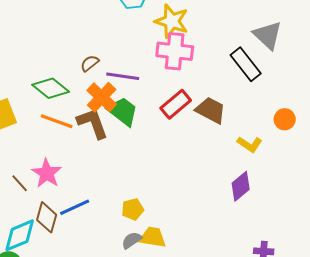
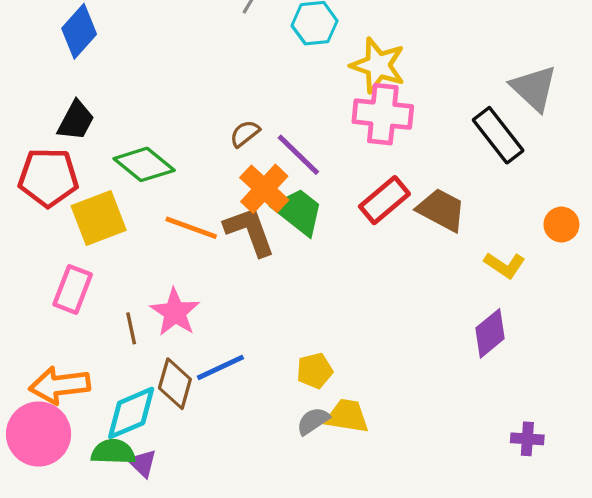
purple line: (123, 76) -> (298, 155), turned 36
green diamond: (51, 88) -> (144, 164), moved
brown line: (20, 183) -> (131, 328), turned 30

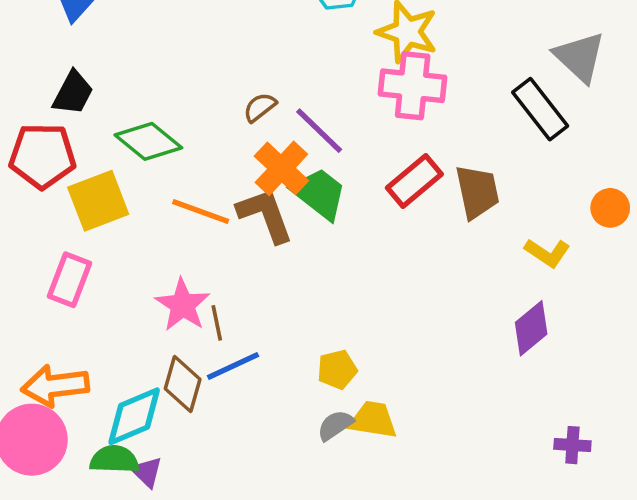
brown trapezoid: (441, 210) -> (477, 192), turned 50
brown line: (131, 328) -> (217, 323), moved

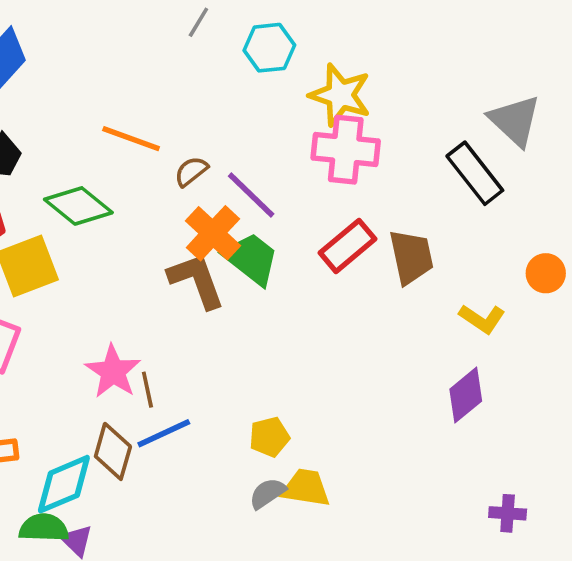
orange line: (201, 211) -> (131, 139), moved

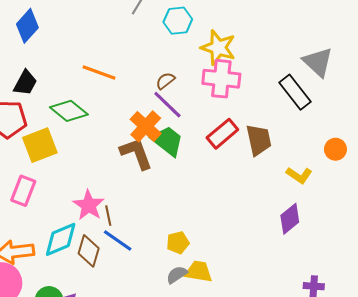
brown semicircle: (191, 171) -> (165, 81), moved
blue line: (164, 433) -> (118, 240), turned 60
cyan diamond: (64, 484) -> (61, 239), moved

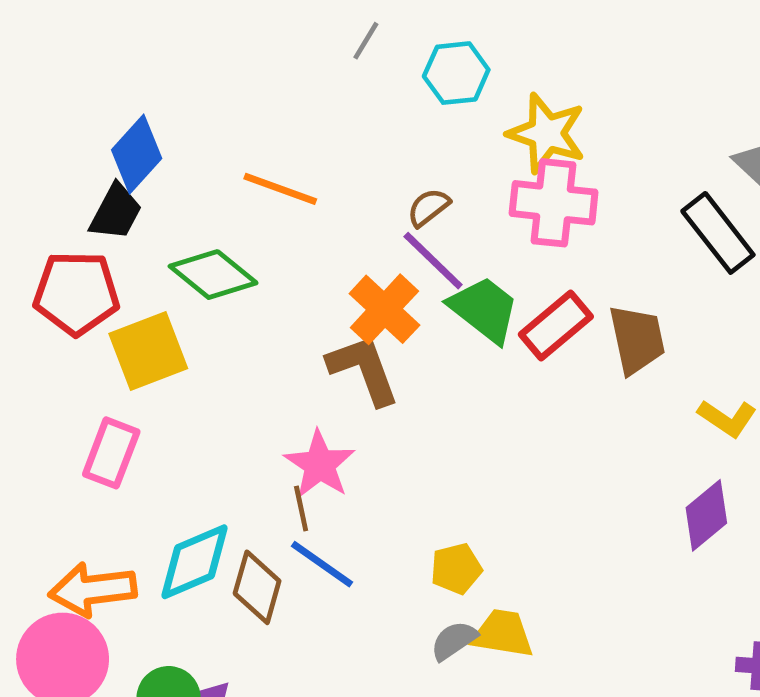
blue diamond: (27, 26) -> (137, 154), moved
green trapezoid: (167, 141) -> (484, 309), moved
pink star: (89, 205) -> (320, 465), moved

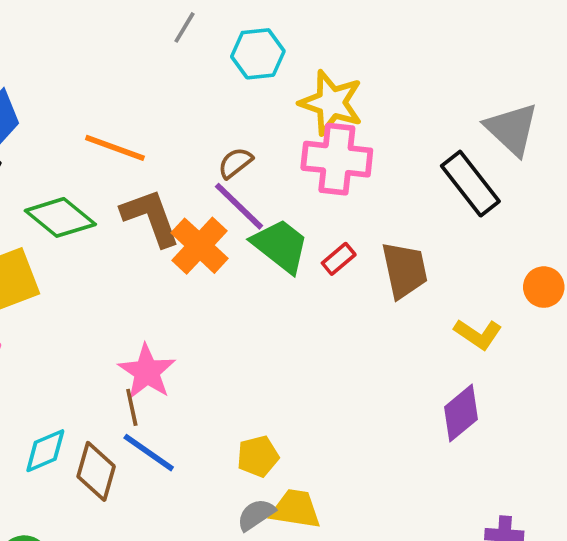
red rectangle: (556, 326) -> (339, 259), size x0.6
brown L-shape: (364, 370) -> (151, 217), moved
cyan diamond: (195, 562) -> (45, 451), size x0.7

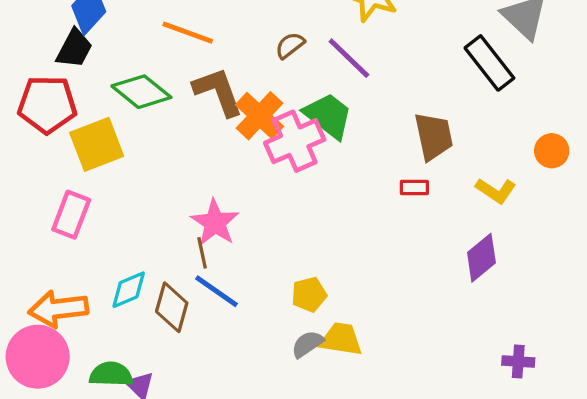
pink cross: (337, 159) -> (295, 141), moved, turned -30
purple line: (239, 206) -> (349, 58), moved
red rectangle: (339, 259) -> (414, 187), moved, turned 40

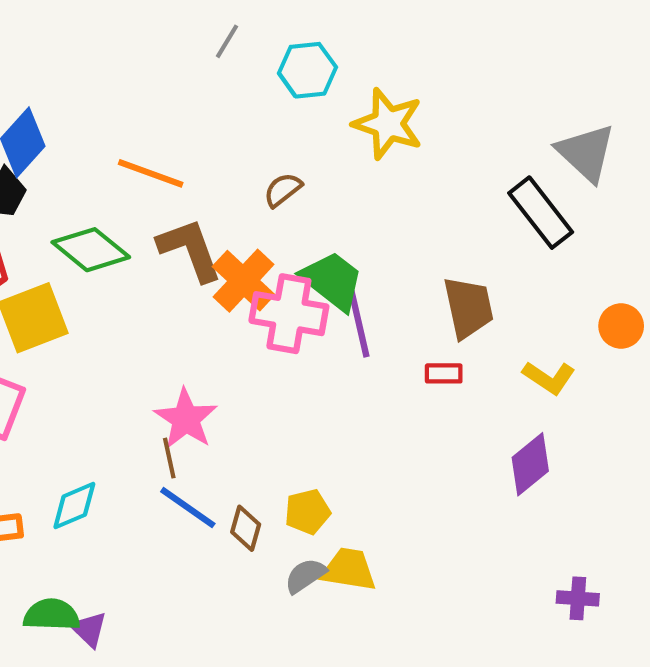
purple line: (349, 58) -> (359, 324), moved, turned 33
pink cross: (295, 141) -> (289, 314), turned 34
brown diamond: (172, 307) -> (246, 528), moved, size x0.7

